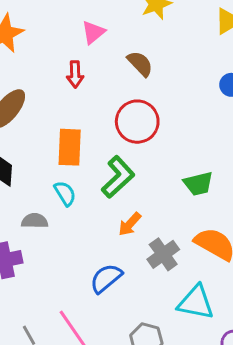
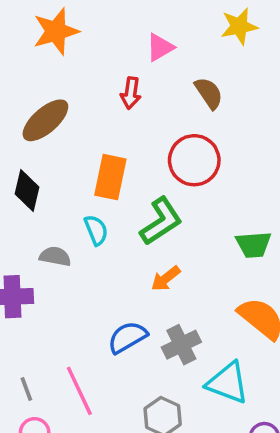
gray cross: (163, 254) -> (181, 345), moved

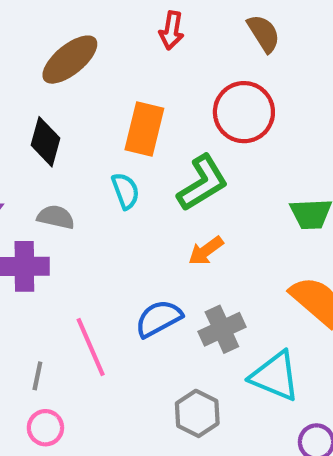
gray semicircle: (55, 256) -> (56, 217), moved
gray line: (26, 389) -> (37, 376), turned 30
pink line: (79, 391) -> (91, 347), moved

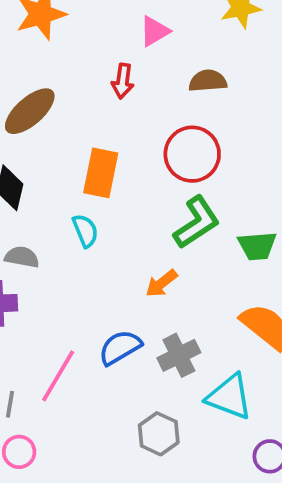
brown semicircle: (264, 33) -> (208, 81), turned -60
green L-shape: (203, 183) -> (197, 222), moved
pink line: (91, 347) -> (58, 376), turned 56

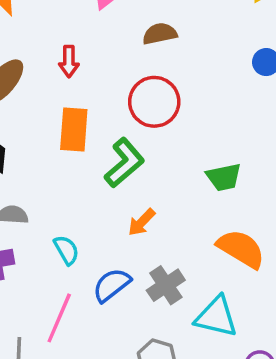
red arrow: (123, 81) -> (69, 61), moved
green L-shape: (197, 222) -> (124, 163), moved
cyan semicircle: (85, 231) -> (66, 250), moved

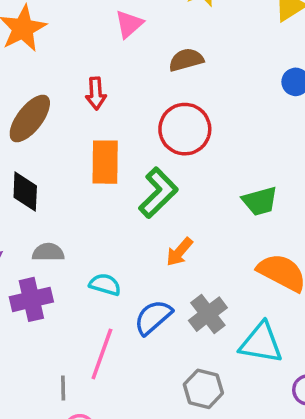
cyan semicircle: (66, 250) -> (105, 285), turned -40

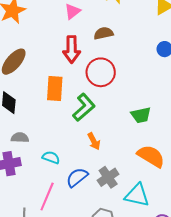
red arrow: (96, 93) -> (72, 49), moved, size x1.5
orange arrow: (179, 252) -> (94, 141), turned -72

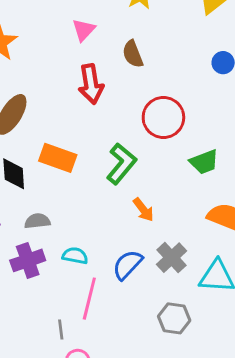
brown semicircle: (104, 33) -> (133, 54), turned -90
red circle: (101, 72) -> (163, 117), moved
orange rectangle: (55, 88) -> (58, 158), moved, turned -65
cyan semicircle: (51, 157) -> (75, 256), moved

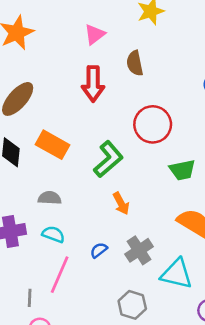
gray semicircle: (37, 221) -> (50, 198), moved
blue semicircle: (128, 265) -> (99, 250), size x0.6

